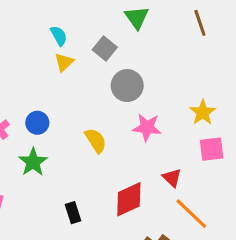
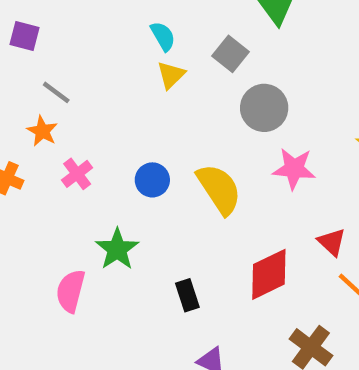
blue circle: (37, 123) -> (152, 180), moved
yellow semicircle: (96, 140) -> (219, 189), size x1.4
green star: (33, 162) -> (117, 249), moved

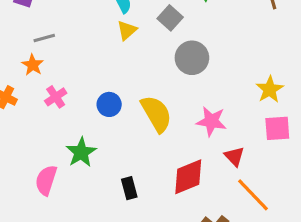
gray line: (56, 92) -> (44, 38), turned -55
pink star: (294, 169) -> (211, 121), moved

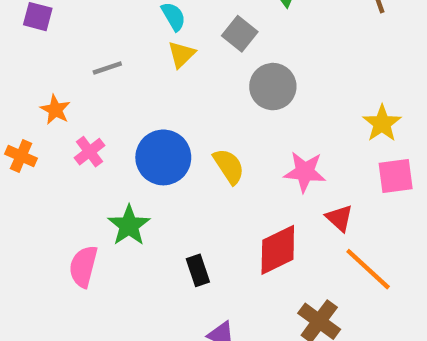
gray line: (44, 38) -> (107, 68), moved
blue circle: (109, 104) -> (163, 157), size x1.6
yellow semicircle: (156, 114) -> (229, 166), size x0.7

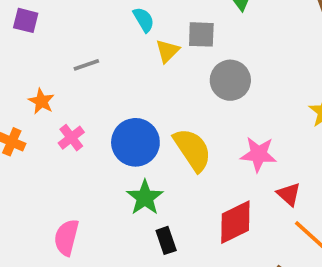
gray square: (240, 34) -> (201, 34), turned -36
yellow triangle: (181, 54) -> (167, 51), moved
yellow semicircle: (229, 166) -> (192, 150), size x1.4
green star: (129, 225) -> (145, 198), moved

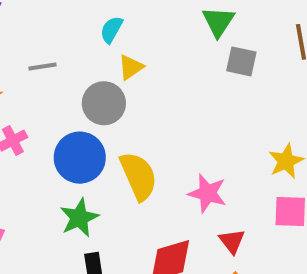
cyan semicircle: (144, 20) -> (111, 30), turned -130
gray square: (201, 34) -> (241, 61), moved
gray circle: (230, 80) -> (104, 103), moved

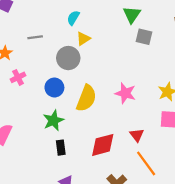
blue circle: (80, 158) -> (54, 88), size x0.7
yellow semicircle: (139, 176) -> (86, 98), turned 44
pink star: (207, 193) -> (125, 93), moved

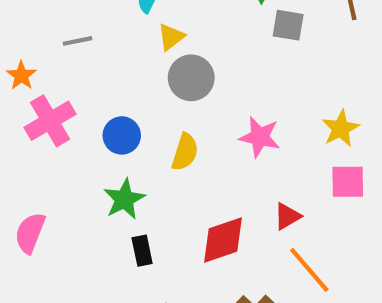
gray circle: (68, 58) -> (191, 78), moved
pink cross: (18, 77) -> (50, 121), size x1.6
yellow semicircle: (86, 98) -> (185, 152), size x0.7
red triangle: (137, 135) -> (287, 216), turned 40

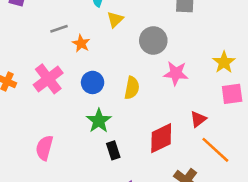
orange star: (21, 76) -> (81, 43), moved
gray circle: (191, 78) -> (153, 41), moved

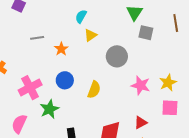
gray line: (59, 29) -> (37, 38), moved
pink star: (176, 73) -> (141, 85), moved
pink cross: (48, 79) -> (30, 88), moved
green star: (99, 121) -> (49, 109), moved

